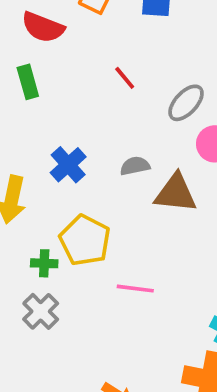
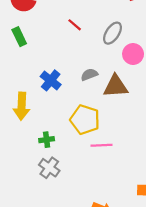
yellow pentagon: (85, 240) -> (85, 120), moved

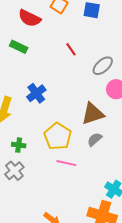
green rectangle: (19, 37) -> (19, 47), turned -54
gray semicircle: (89, 75) -> (95, 139), moved, turned -35
brown triangle: (115, 86) -> (93, 114), turned -30

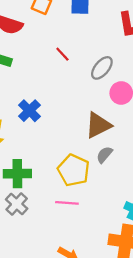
yellow pentagon: (58, 136) -> (74, 170), moved
green cross: (19, 145) -> (17, 174), size x1.6
pink line: (66, 163) -> (67, 203), moved

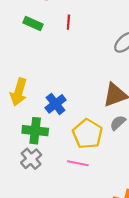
red line: (62, 54) -> (68, 22), moved, turned 40
blue cross: (29, 111) -> (56, 104), moved

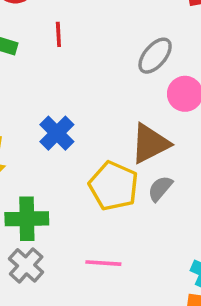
blue cross: (56, 104) -> (57, 133), moved
yellow pentagon: (88, 134) -> (114, 186), moved

